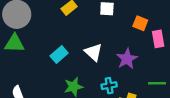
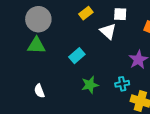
white triangle: (94, 52) -> (108, 31), moved

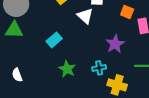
green star: (90, 85) -> (67, 69), turned -30

